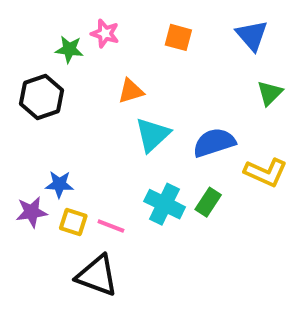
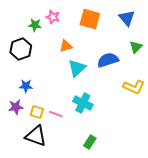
orange square: (178, 37) -> (90, 19), size x1.5
blue semicircle: (214, 143) -> (108, 60), moved
blue star: (59, 184) -> (26, 86), moved
green rectangle: (208, 202) -> (90, 142), moved
black triangle: (97, 276) -> (36, 136), moved

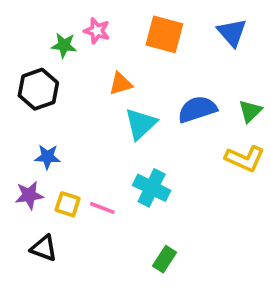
green triangle: (136, 47) -> (250, 111), moved
black triangle: (36, 136) -> (44, 248), moved, size x0.7

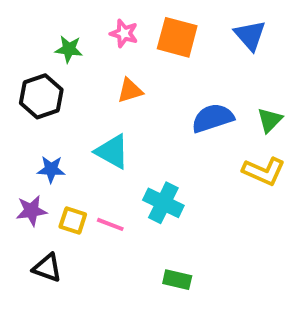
pink star: (97, 31) -> (124, 33), moved
cyan triangle: (141, 124) -> (112, 152), moved, turned -48
green rectangle: (164, 259) -> (177, 280), turned 70

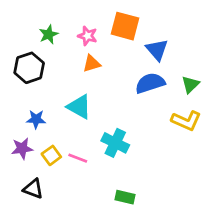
pink star: (124, 33) -> (87, 36), moved
blue triangle: (250, 35) -> (157, 50), moved
green star: (69, 49) -> (49, 34), turned -30
yellow square: (73, 221) -> (51, 155), turned 36

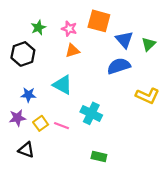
green triangle: (190, 84) -> (149, 44), moved

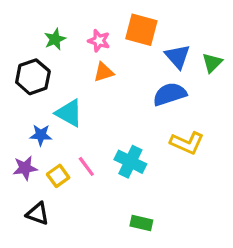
cyan triangle: (63, 85) -> (69, 113), moved
yellow L-shape: (147, 96) -> (187, 143), moved
pink line: (61, 126) -> (86, 166), moved, turned 32

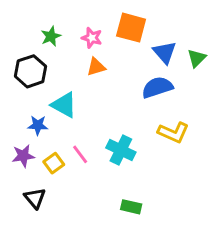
black triangle: (38, 214) -> (35, 198), turned 30

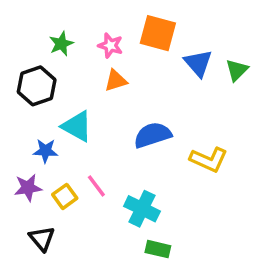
blue semicircle: (157, 87) -> (153, 135), moved
cyan cross: (121, 150) -> (142, 209), moved

